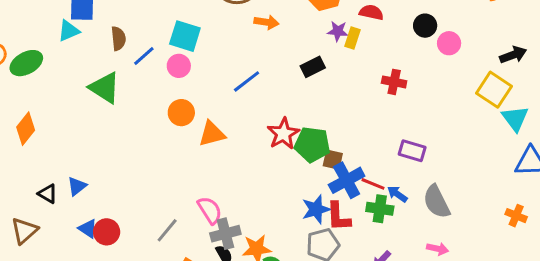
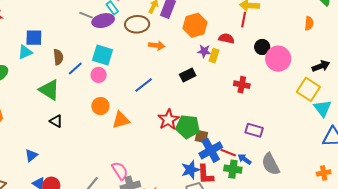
pink circle: (449, 43) -> (278, 59), size x1.6
black triangle: (48, 194) -> (56, 121), moved
orange cross: (516, 216) -> (324, 173), turned -32

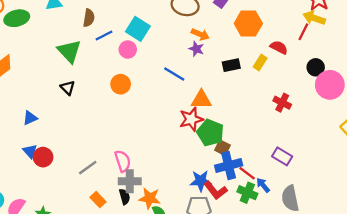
purple star: (204, 51) -> (196, 49), moved
black rectangle: (188, 75) -> (231, 65), moved
blue line: (144, 85) -> (174, 74), turned 54
orange triangle: (121, 120) -> (201, 100), moved
red L-shape: (205, 174) -> (216, 190), turned -50

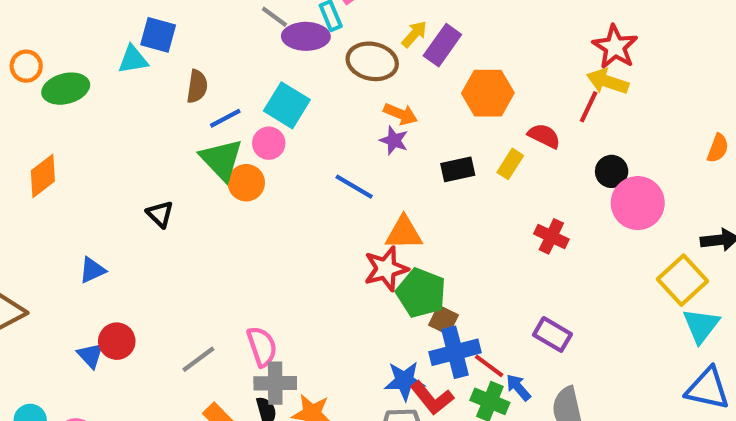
green triangle: (69, 51) -> (221, 160), moved
orange circle: (121, 84) -> (246, 183), moved
blue triangle: (30, 151) -> (90, 355), moved

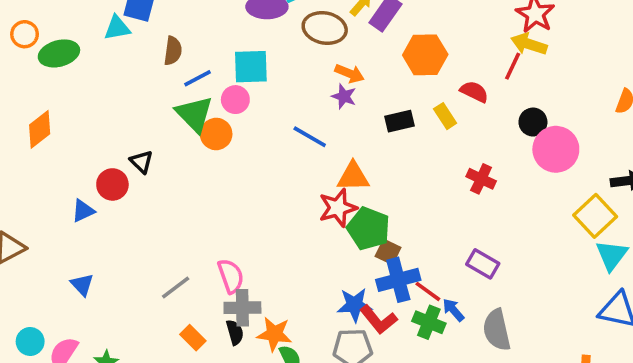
cyan square: (287, 105) -> (251, 67), turned -33
yellow rectangle: (510, 164) -> (445, 116), turned -65
red circle: (117, 341) -> (112, 184), moved

